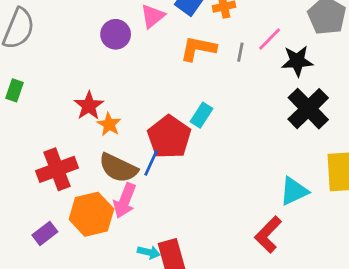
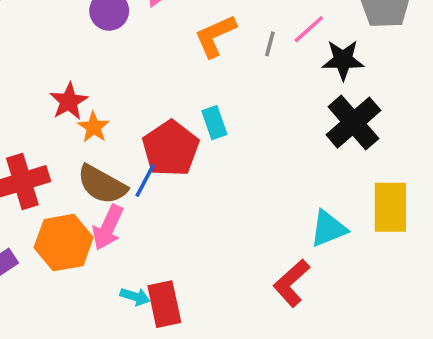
orange L-shape: (198, 49) -> (215, 36), turned -39
cyan rectangle: (202, 115) -> (214, 123), turned -55

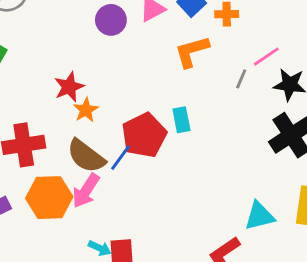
gray line: (270, 44) -> (241, 79), moved

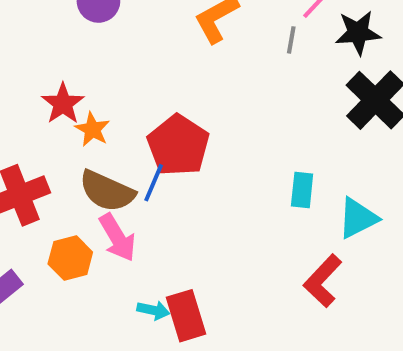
cyan rectangle: (181, 120) -> (302, 190), moved, turned 30
pink arrow: (86, 191) -> (117, 238), turned -51
orange hexagon: (49, 198) -> (70, 258), size x0.7

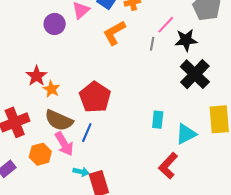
blue line: (154, 183) -> (87, 133), moved
cyan arrow: (153, 310) -> (81, 172), moved

